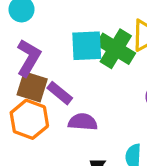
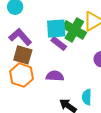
purple L-shape: (29, 58) -> (20, 37), turned -70
purple rectangle: (60, 93) -> (59, 44), moved

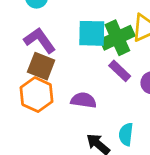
green cross: (74, 30) -> (117, 38), turned 30
purple rectangle: (59, 44) -> (120, 71), moved

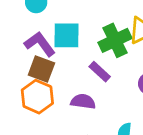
cyan square: (92, 33) -> (67, 35), moved
purple rectangle: (120, 71) -> (100, 72), moved

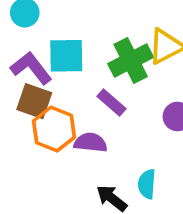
orange hexagon: (37, 97) -> (54, 129), moved

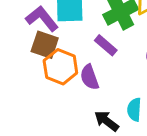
purple semicircle: (91, 143) -> (89, 77), turned -115

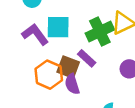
brown square: (45, 45) -> (68, 67), moved

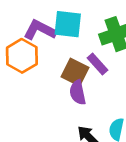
purple L-shape: (35, 34) -> (40, 30), turned -32
orange hexagon: (49, 75) -> (22, 56), moved

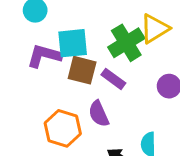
orange hexagon: (22, 56) -> (63, 128), moved
brown square: (75, 72) -> (82, 70), moved

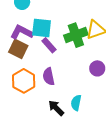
brown square: (82, 70) -> (18, 49), moved
purple rectangle: (113, 79) -> (49, 45), moved

